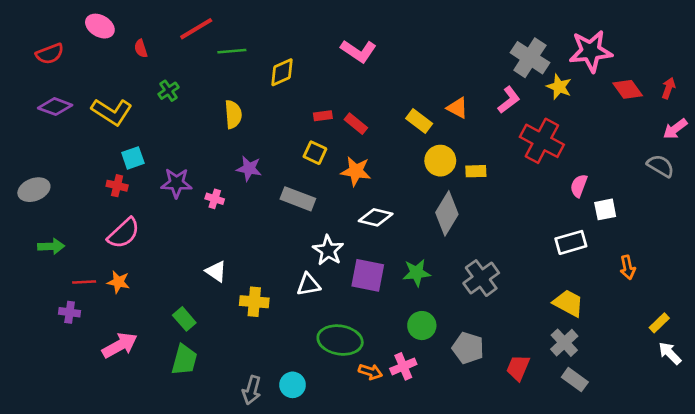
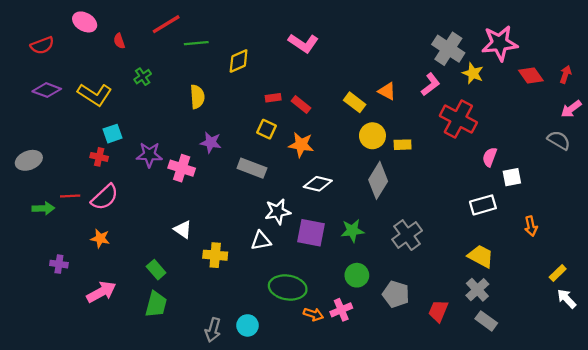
pink cross: (215, 199) -> (182, 168), size x1.6
white star: (328, 250) -> (278, 212), turned 30
red line: (84, 282) -> (70, 196), moved

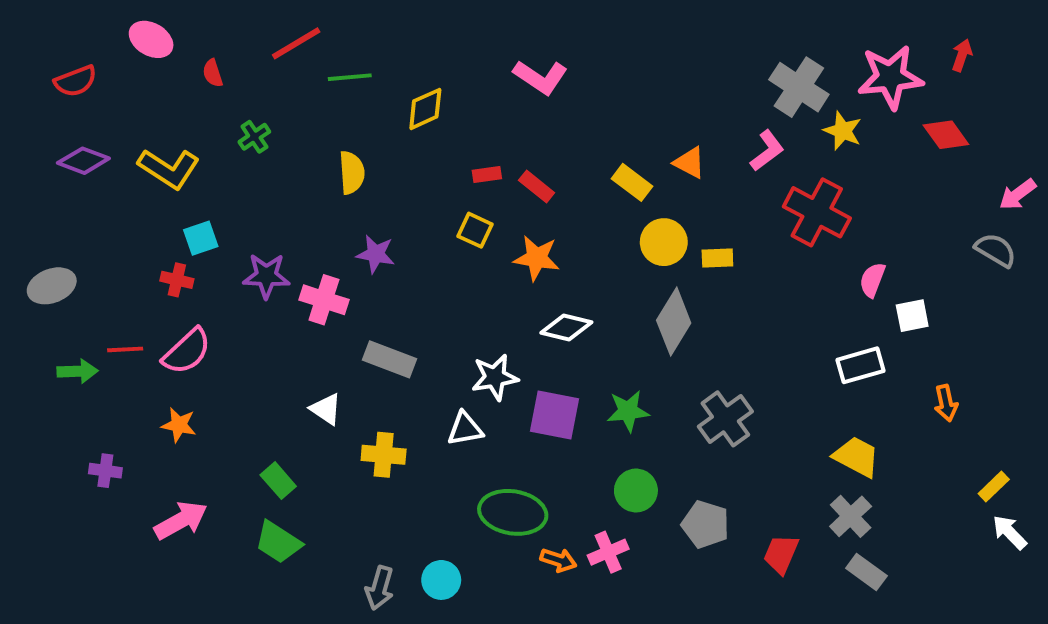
red arrow: (565, 74) -> (962, 55), moved
gray rectangle: (252, 168) -> (390, 359), moved
green trapezoid: (156, 304) -> (278, 542), turned 108

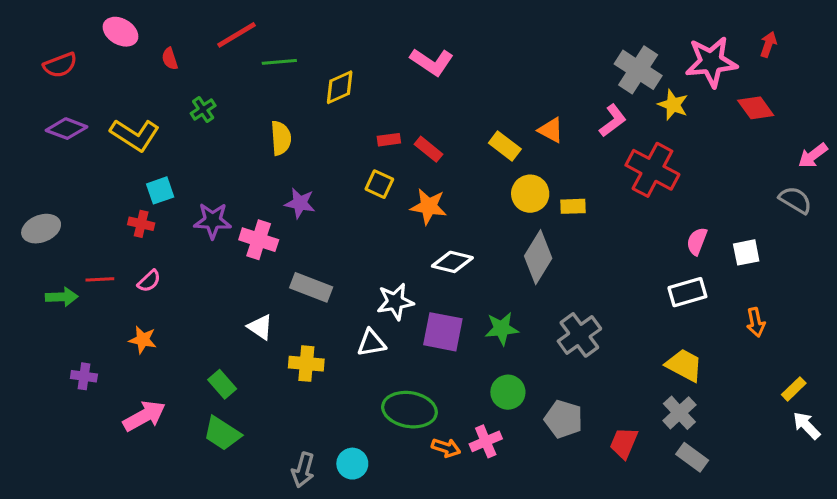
pink semicircle: (872, 280) -> (697, 241), moved
white square: (912, 316) -> (746, 252), moved
pink semicircle: (187, 351) -> (149, 281), size x0.6

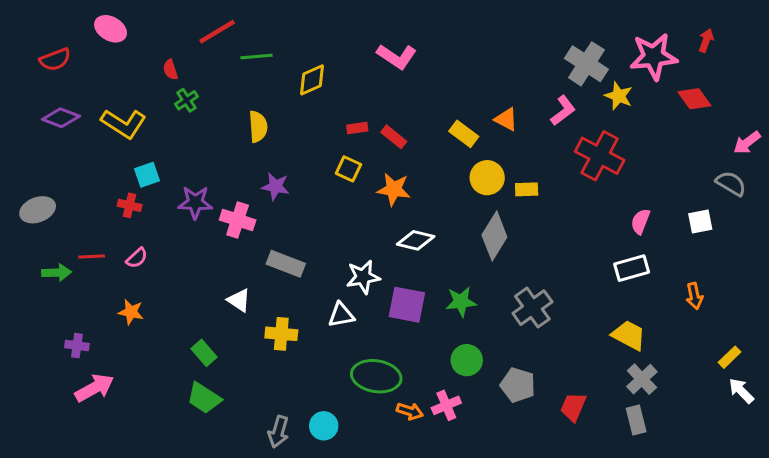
red semicircle: (170, 59) -> (170, 70), moved
white square: (746, 252) -> (700, 221), moved
gray cross: (679, 413) -> (642, 379), moved
pink arrow: (144, 416) -> (94, 388), moved
gray rectangle: (692, 457) -> (636, 420), turned 40

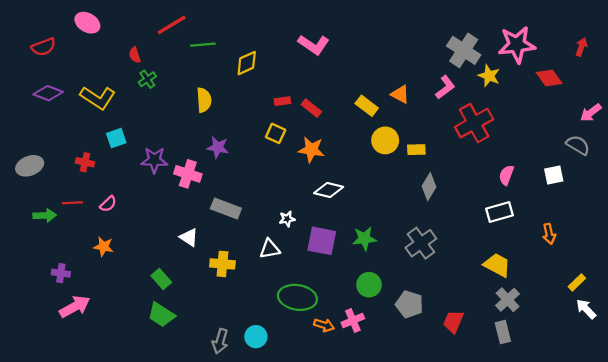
red arrow: (706, 40) -> (581, 47), moved
red cross: (600, 156) -> (474, 123), turned 33
red cross: (130, 205) -> (85, 162), moved
gray diamond: (494, 236) -> (429, 187), moved, size x0.7
white star: (363, 277) -> (287, 219), size x0.6

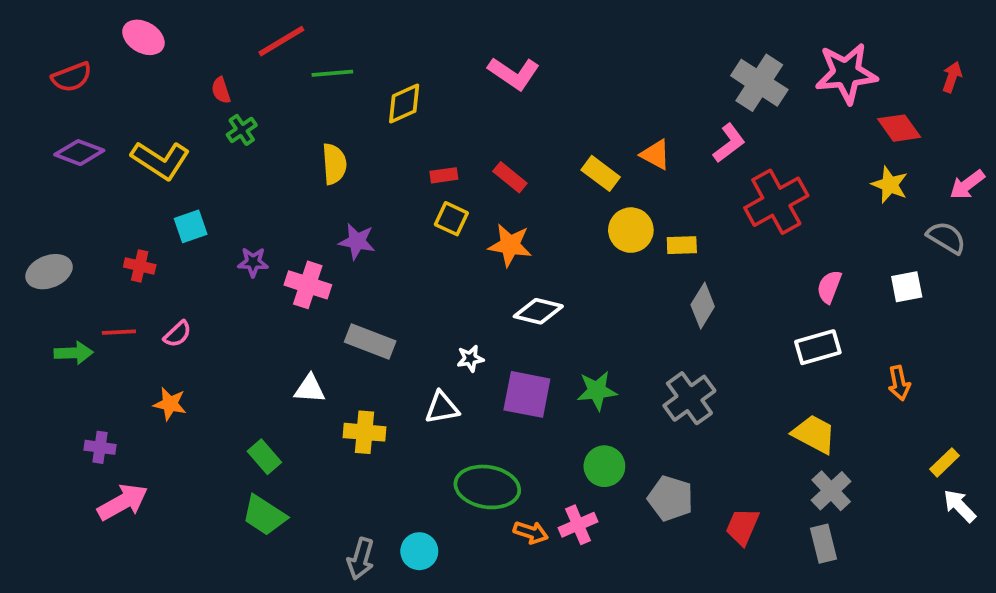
yellow star: (489, 76) -> (890, 185), moved
red rectangle: (282, 101) -> (444, 175), moved
purple star: (154, 160) -> (253, 262), size x0.7
white triangle: (189, 237) -> (310, 389), turned -30

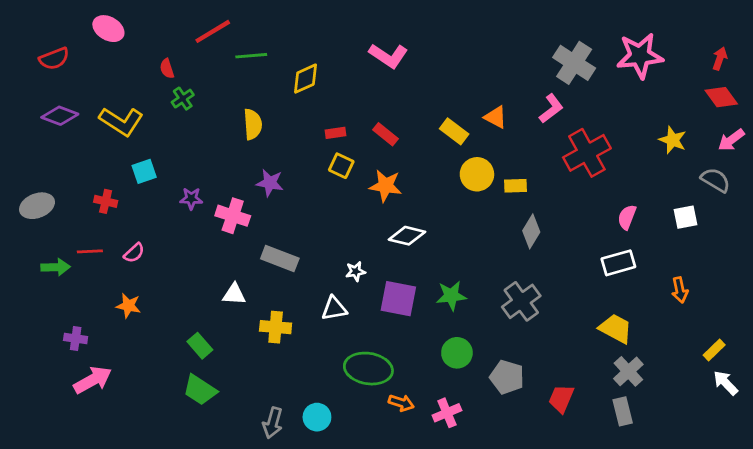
red diamond: (899, 128) -> (721, 97), moved
pink cross: (578, 525) -> (447, 413), moved

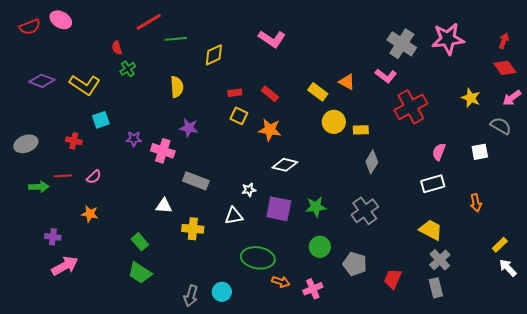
pink ellipse: (108, 29) -> (61, 20), moved
red semicircle: (54, 59) -> (30, 27), moved
pink L-shape: (551, 109) -> (386, 76), turned 75

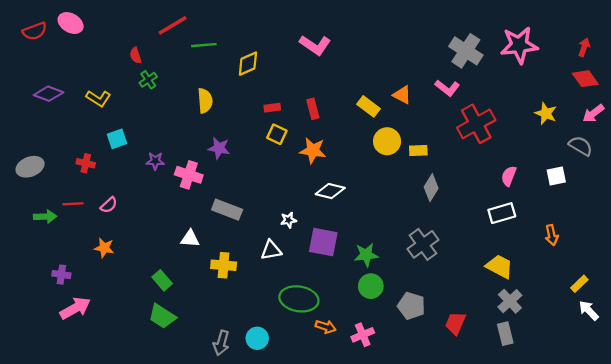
yellow L-shape: (85, 85) -> (98, 98), size x0.7
red rectangle: (270, 94) -> (313, 109), turned 36
green star: (316, 207) -> (366, 255), moved

